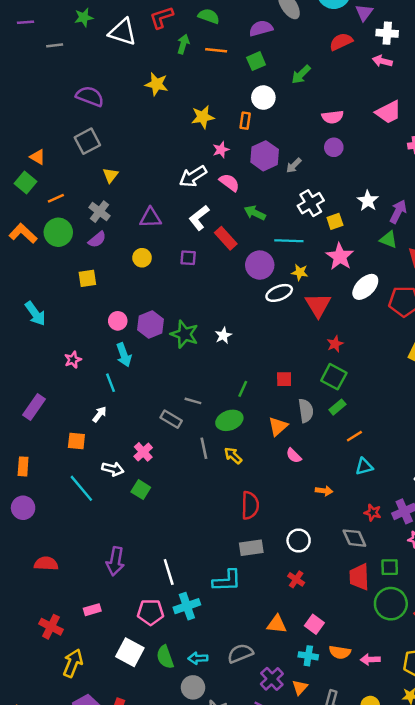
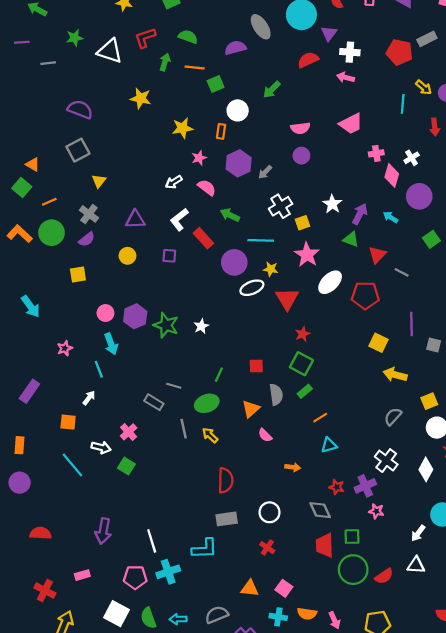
green square: (256, 61) -> (216, 84), moved
white arrow: (193, 176) -> (174, 182), size x0.7
pink arrow: (370, 659) -> (334, 620), turned -112

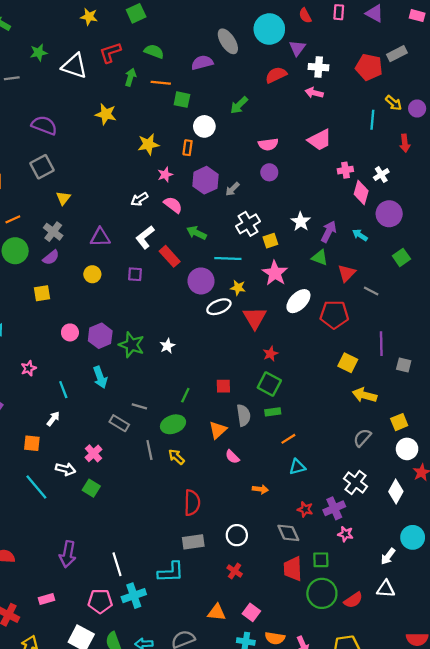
green square: (216, 84) -> (182, 100), turned 35
cyan arrow: (111, 344) -> (100, 377), moved
green rectangle: (305, 391) -> (273, 412), turned 32

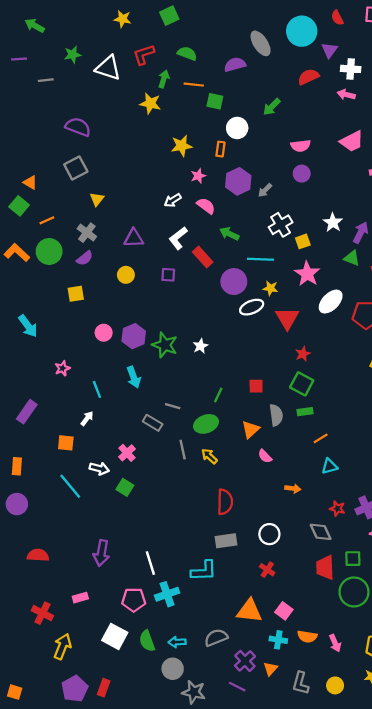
yellow star: (106, 114) -> (150, 103), moved
orange triangle: (217, 612) -> (249, 611), size x1.4

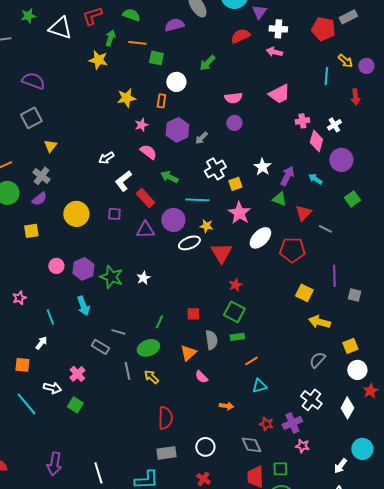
white arrow: (173, 200) -> (106, 158), moved
purple triangle: (134, 238) -> (145, 230), moved
yellow circle: (126, 275) -> (76, 214), size x1.6

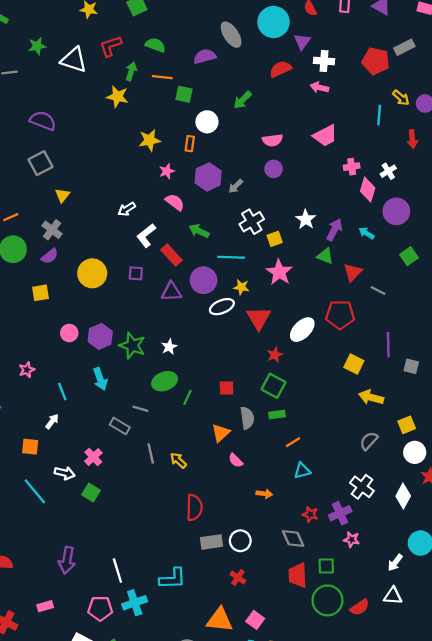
white ellipse: (260, 238) -> (302, 330), moved
green ellipse: (148, 348) -> (165, 381), moved
gray rectangle: (166, 453) -> (212, 542), moved

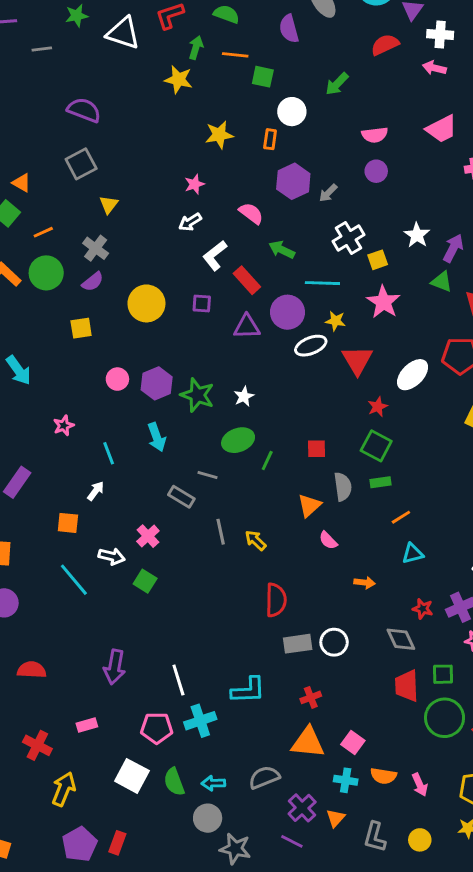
purple semicircle: (205, 56) -> (289, 29), turned -90
pink star: (167, 171) -> (194, 184), moved
red cross: (238, 577) -> (311, 697), moved, turned 35

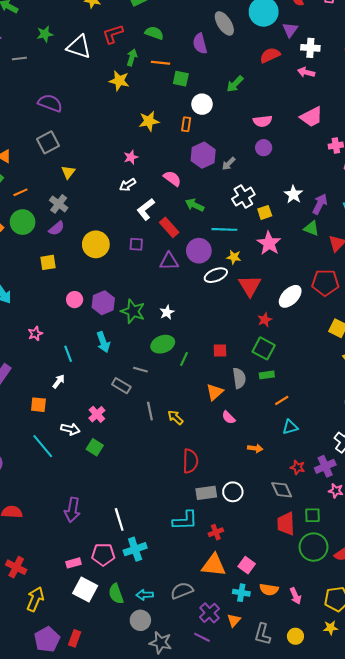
cyan L-shape: (248, 690) -> (185, 520), moved
pink rectangle: (87, 725) -> (74, 563), moved

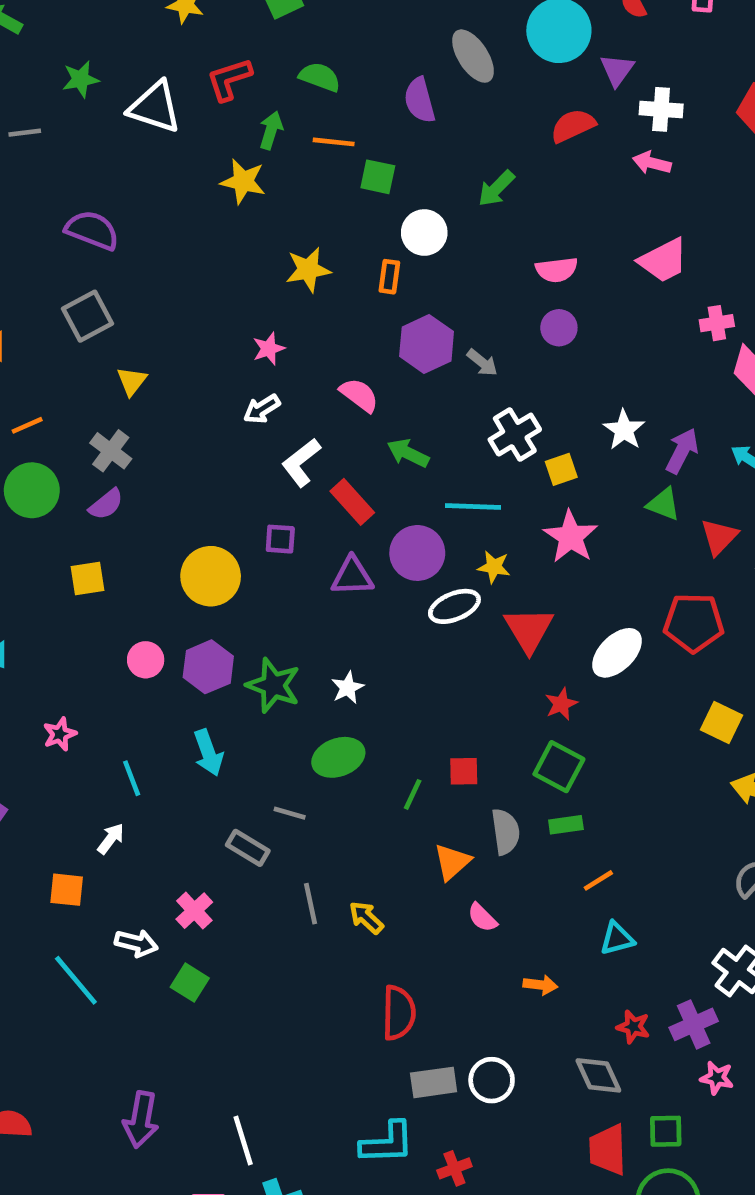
gray arrow: (229, 164) -> (482, 363), turned -96
yellow circle: (96, 244) -> (211, 576), moved
green line: (184, 359) -> (413, 794), moved

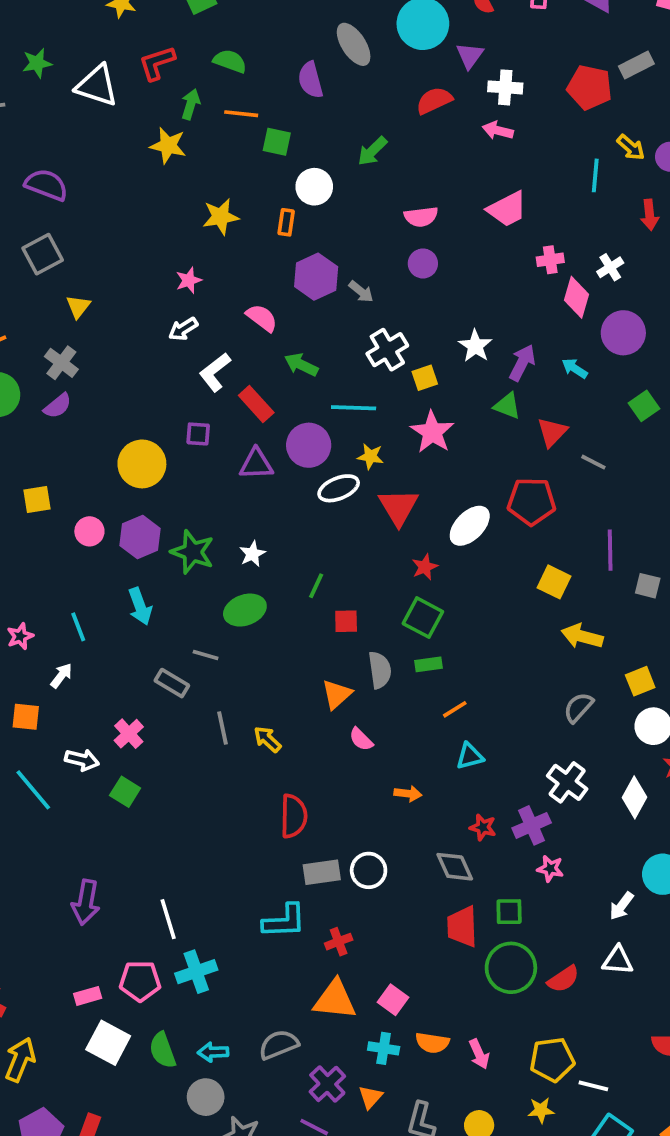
yellow square: (88, 579) -> (37, 500), moved
pink star: (60, 734) -> (20, 636), moved
green line: (413, 794) -> (316, 586), moved

